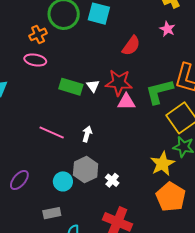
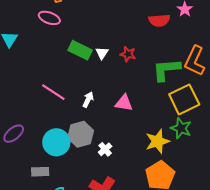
red semicircle: (131, 46) -> (159, 20), moved, turned 40
red star: (119, 83) -> (128, 54), size x0.6
pink triangle: (126, 102) -> (124, 103), moved
cyan circle: (63, 181) -> (56, 142), size x1.4

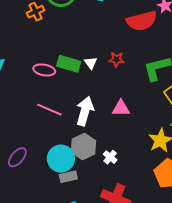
pink ellipse: (49, 18) -> (44, 70), moved
red semicircle: (159, 20) -> (142, 21), size x1.4
white arrow: (88, 100) -> (85, 111), size x1.8
gray rectangle: (40, 172) -> (68, 177), moved

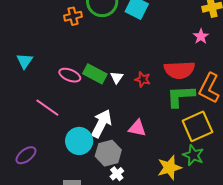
red semicircle: (142, 21) -> (179, 70), moved
pink line: (49, 110) -> (47, 108), moved
gray hexagon: (84, 147) -> (108, 153), moved
cyan circle: (61, 159) -> (79, 141), moved

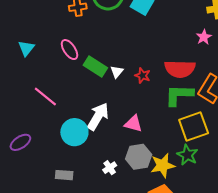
pink ellipse: (70, 75) -> (70, 50), moved, turned 30
gray hexagon: (108, 153) -> (139, 157), moved

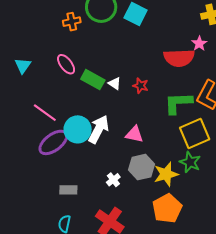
red semicircle: (180, 69) -> (179, 58), moved
white triangle: (117, 72) -> (115, 83), turned -32
cyan circle: (74, 132) -> (78, 129), moved
purple ellipse: (20, 142) -> (53, 142), moved, size x1.4

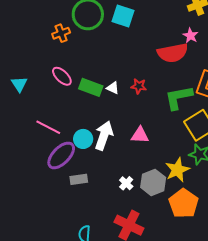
cyan circle: (78, 129) -> (83, 139), size x0.7
gray hexagon: (142, 167) -> (153, 182), moved
gray rectangle: (68, 190) -> (79, 179), moved

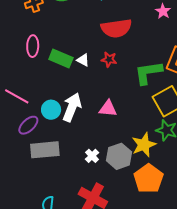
red semicircle: (173, 53) -> (116, 28), moved
pink ellipse: (62, 76) -> (33, 46), turned 45
purple ellipse: (61, 155) -> (28, 125), size x0.7
gray rectangle: (79, 179) -> (45, 150), size x1.6

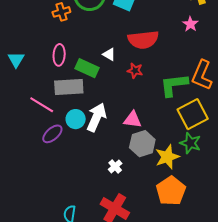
white triangle: (83, 60) -> (109, 54), moved
gray rectangle: (45, 150) -> (69, 87), moved
gray hexagon: (119, 156) -> (142, 144), moved

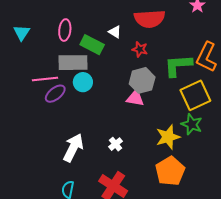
pink line: (42, 105) -> (45, 79), turned -40
white arrow: (97, 117) -> (73, 148), moved
cyan circle: (76, 119) -> (83, 82), moved
purple ellipse: (52, 134) -> (55, 94), moved
gray hexagon: (142, 144) -> (142, 80), moved

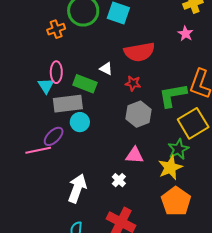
cyan triangle: (22, 33) -> (46, 86), moved
pink line: (45, 79) -> (38, 150), moved
pink triangle: (135, 98) -> (135, 155), moved
green star: (192, 124) -> (178, 149), moved, turned 30

